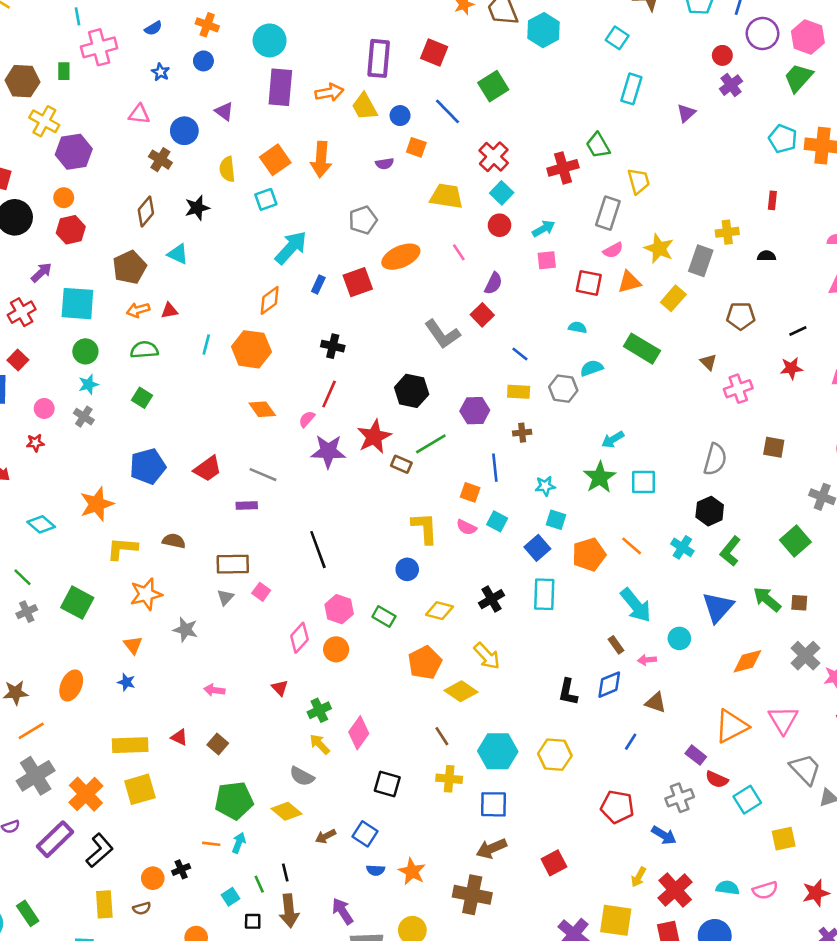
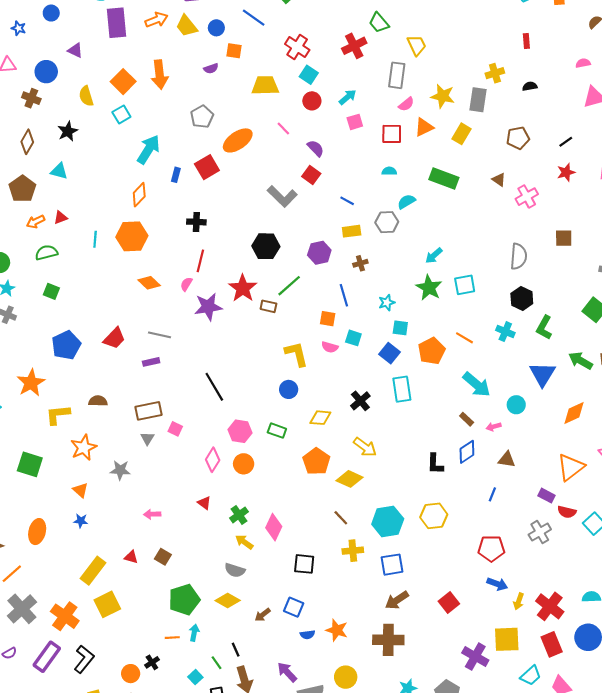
purple semicircle: (493, 283) -> (316, 148), turned -60
yellow rectangle: (130, 745) -> (93, 571), turned -40
blue arrow: (664, 835) -> (497, 584), moved

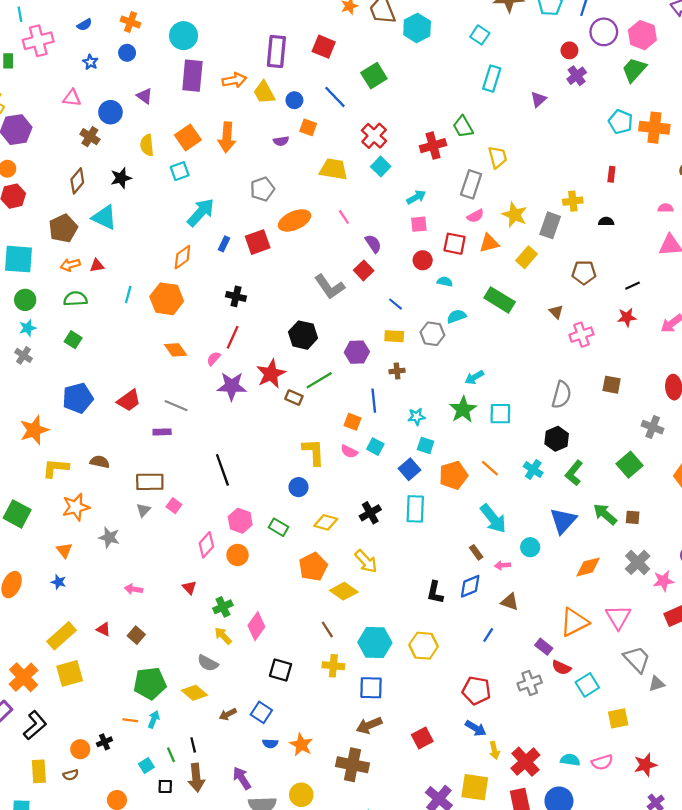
red circle: (312, 101) -> (423, 260), moved
cyan triangle: (59, 171) -> (104, 217), size x1.4
yellow arrow: (519, 601) -> (494, 750), turned -42

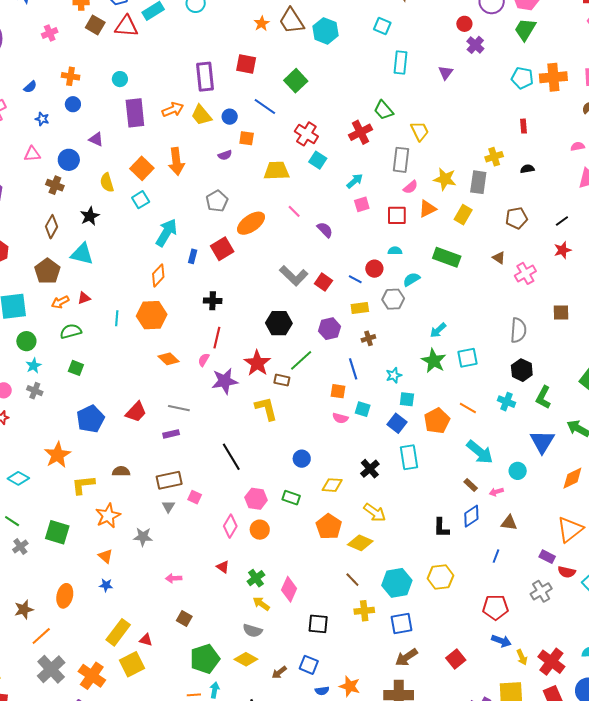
cyan circle: (184, 36) -> (120, 79), size x0.6
red circle: (423, 260) -> (374, 269), moved
red square: (364, 270) -> (323, 282), moved
yellow L-shape: (313, 452) -> (266, 409), moved
red triangle: (103, 629) -> (146, 640), moved

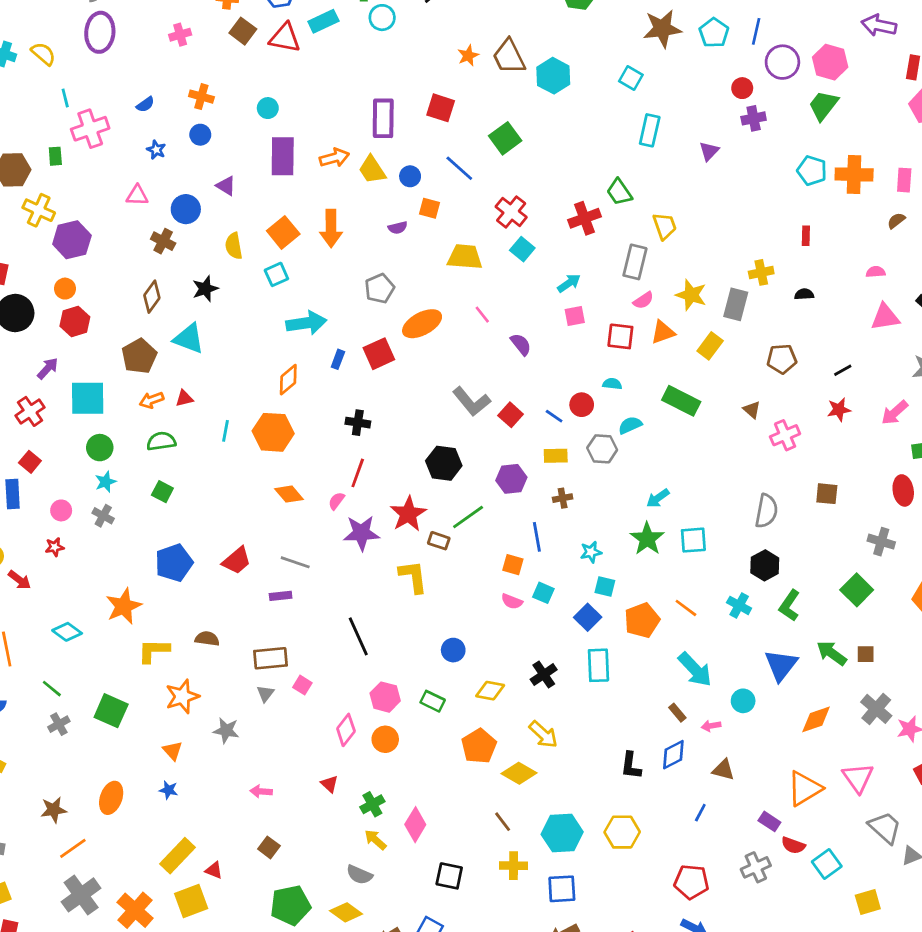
purple cross: (475, 45) -> (754, 118), turned 30
cyan arrow: (166, 233) -> (306, 323), turned 44

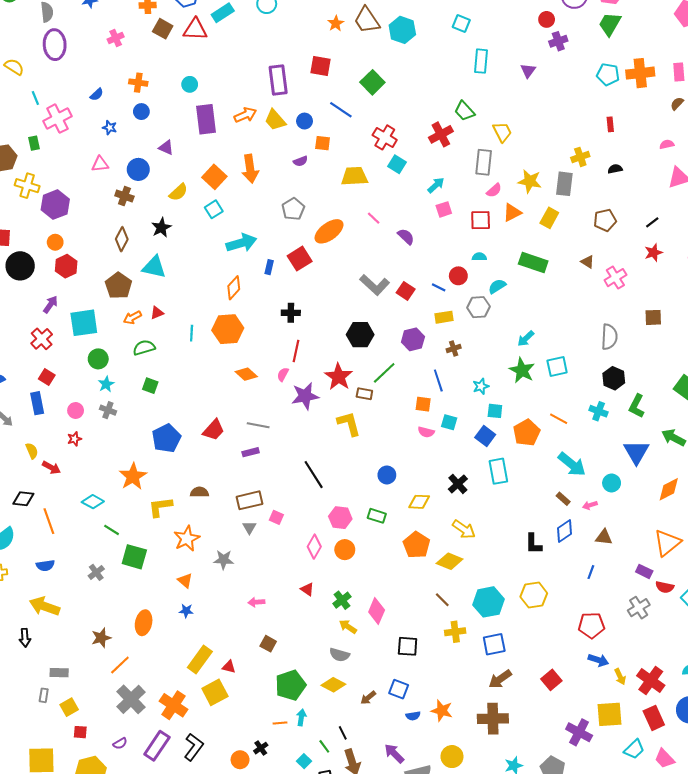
yellow semicircle: (234, 246) -> (178, 192), turned -114
green line: (52, 689) -> (112, 530), moved

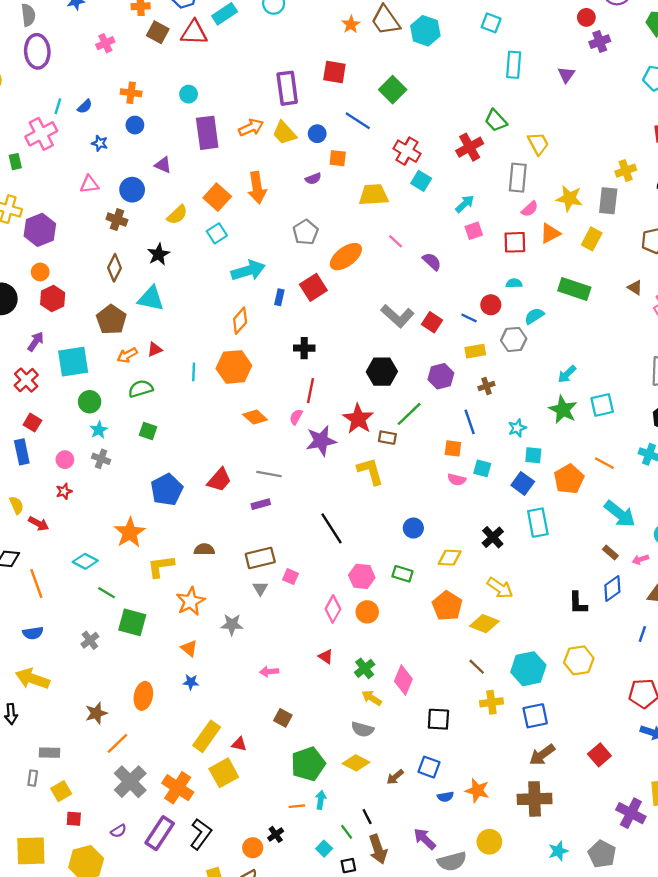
cyan line: (35, 98) -> (58, 106), moved, turned 40

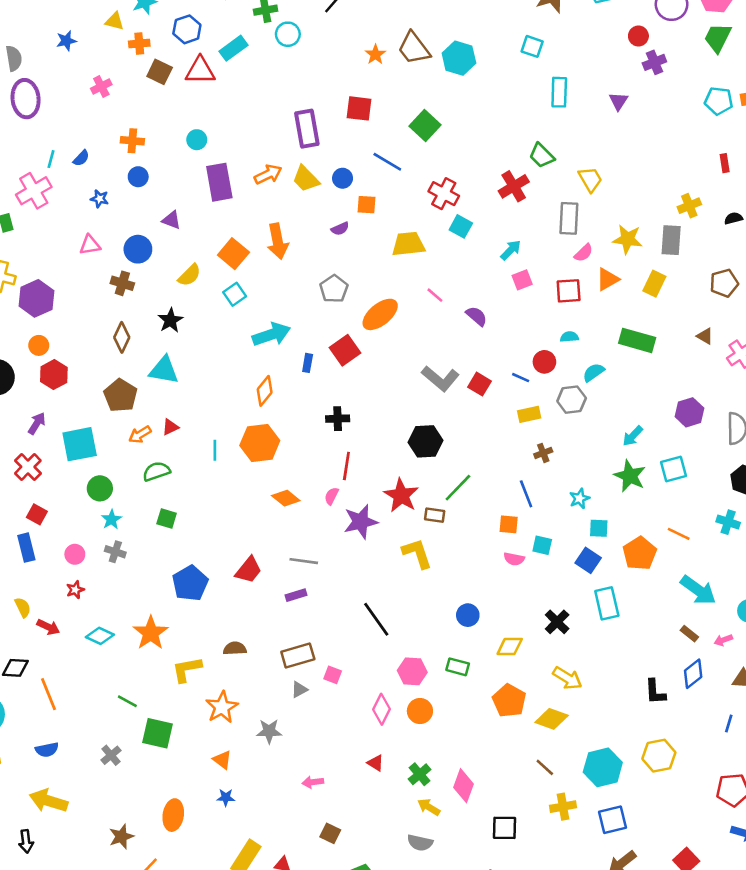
purple hexagon: (441, 376) -> (689, 412), moved
cyan diamond: (85, 561) -> (100, 636), moved
gray triangle: (260, 588) -> (299, 690), turned 35

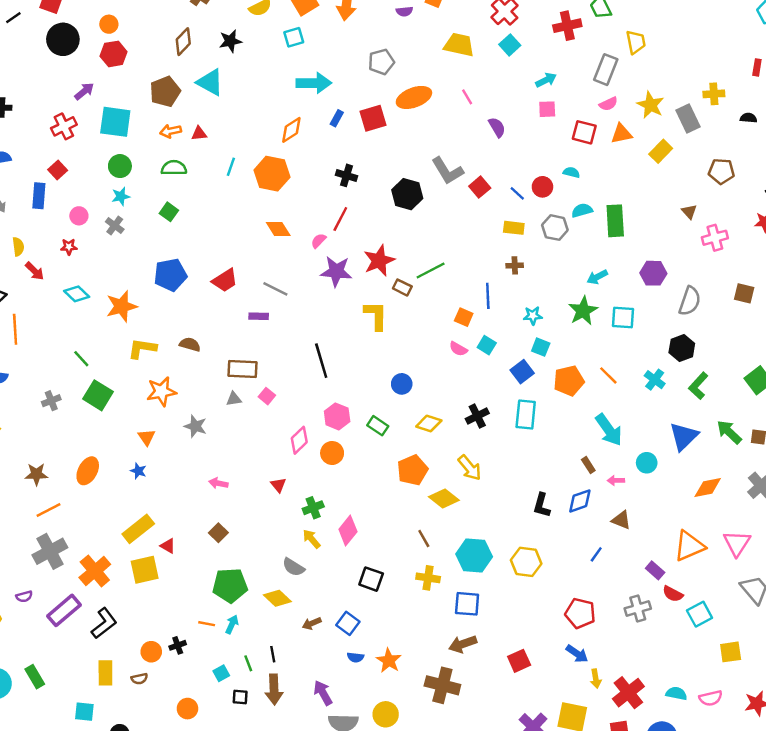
gray rectangle: (671, 240) -> (688, 118), turned -48
green rectangle: (637, 340) -> (615, 221), moved, turned 52
black hexagon: (426, 441) -> (407, 194), moved

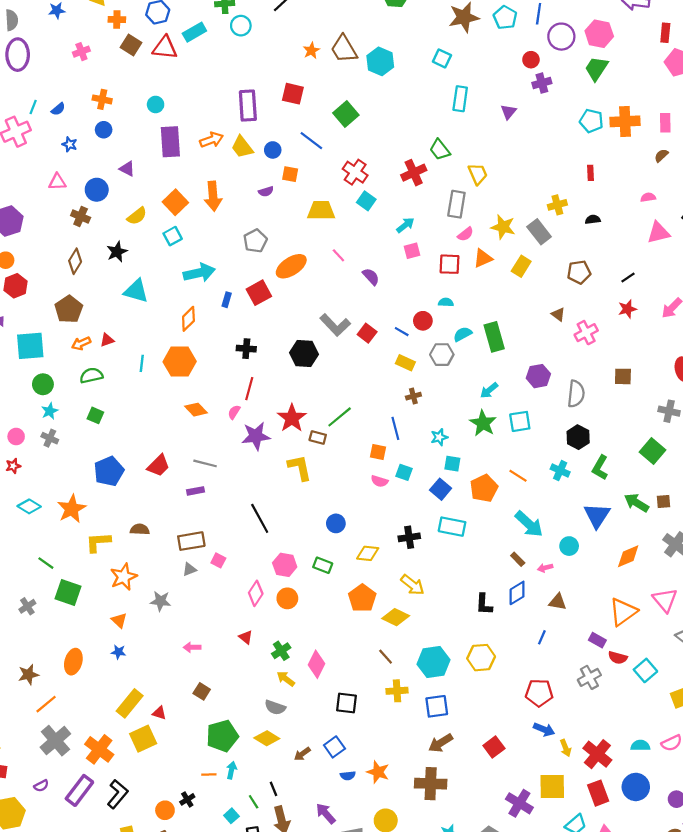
cyan triangle: (210, 82) -> (136, 291), moved
yellow rectangle: (514, 228) -> (405, 363), turned 30
cyan rectangle: (526, 415) -> (452, 527), turned -72
black cross: (477, 416) -> (409, 537), turned 30
blue square: (348, 623) -> (334, 747), turned 30

